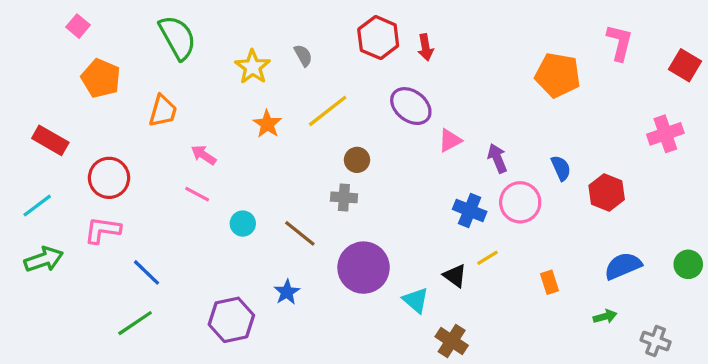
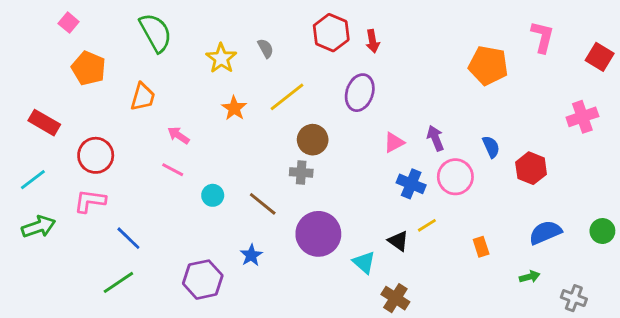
purple ellipse: (411, 106) -> (360, 93), turned 72
pink triangle: (450, 140) -> (394, 143), moved
brown circle: (357, 160) -> (313, 140), size x1.4

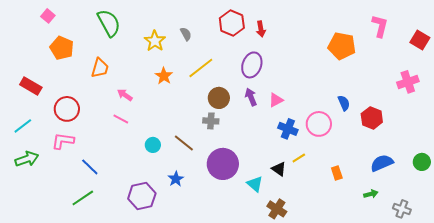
purple arrow: (435, 138) -> (251, 97), moved
cyan circle: (213, 195) -> (153, 145), moved

